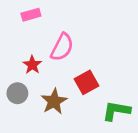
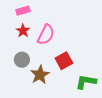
red star: (32, 65) -> (23, 31), moved
gray circle: (17, 93) -> (22, 60), moved

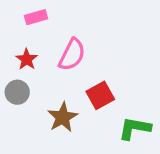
red star: (23, 31) -> (27, 59), moved
gray circle: (22, 60) -> (17, 92), moved

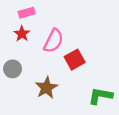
red star: (27, 59) -> (22, 34), moved
red square: (100, 95) -> (75, 60), moved

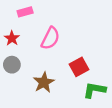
red star: (22, 34) -> (12, 38), moved
red square: (75, 60) -> (79, 67), moved

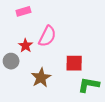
red star: (12, 38) -> (26, 46), moved
red square: (79, 67) -> (74, 63), turned 30

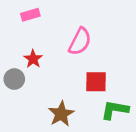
pink semicircle: (47, 36) -> (80, 42), moved
brown star: (41, 78) -> (61, 114), moved

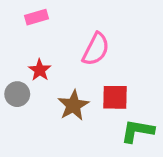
brown star: (61, 114) -> (73, 105), moved

